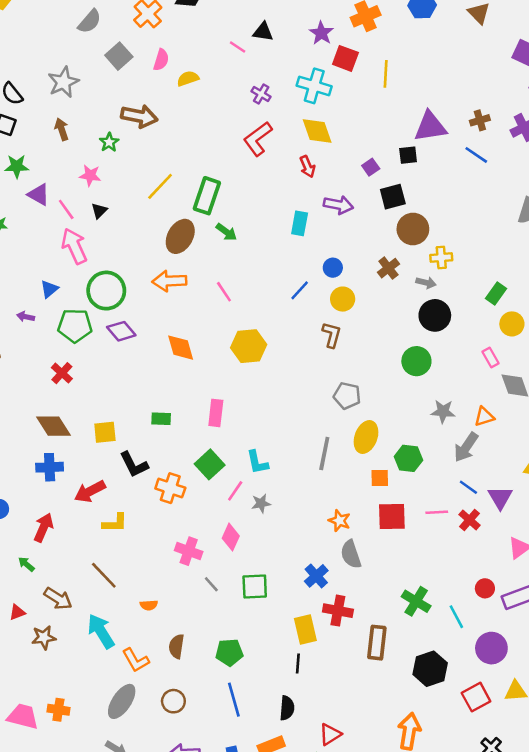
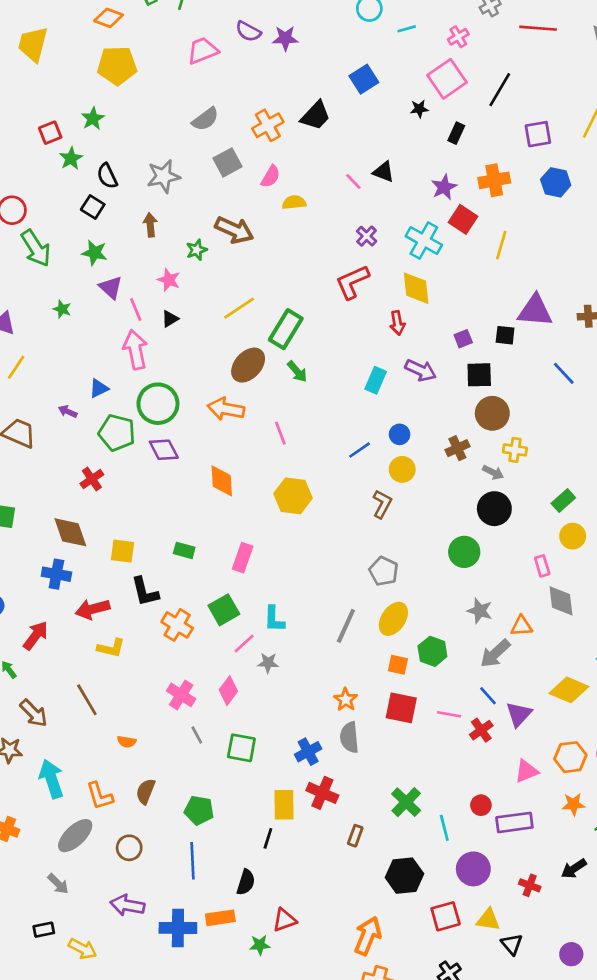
blue line: (476, 155) -> (564, 373), moved
cyan arrow: (101, 631) -> (51, 779), moved
brown rectangle: (377, 643) -> (355, 836), size x0.6

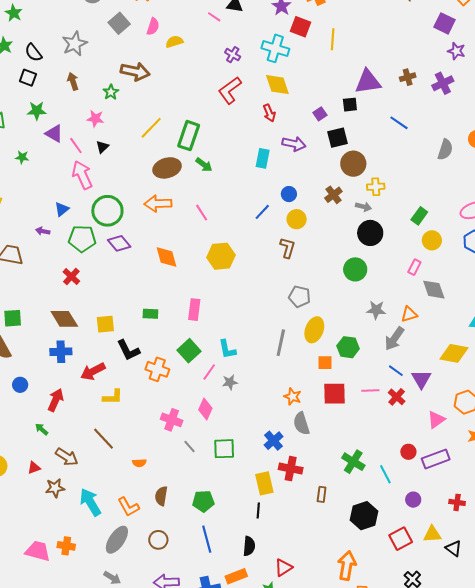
brown ellipse: (248, 365) -> (167, 168), turned 44
pink rectangle: (542, 566) -> (414, 267), turned 56
purple circle: (473, 869) -> (413, 500), size x0.6

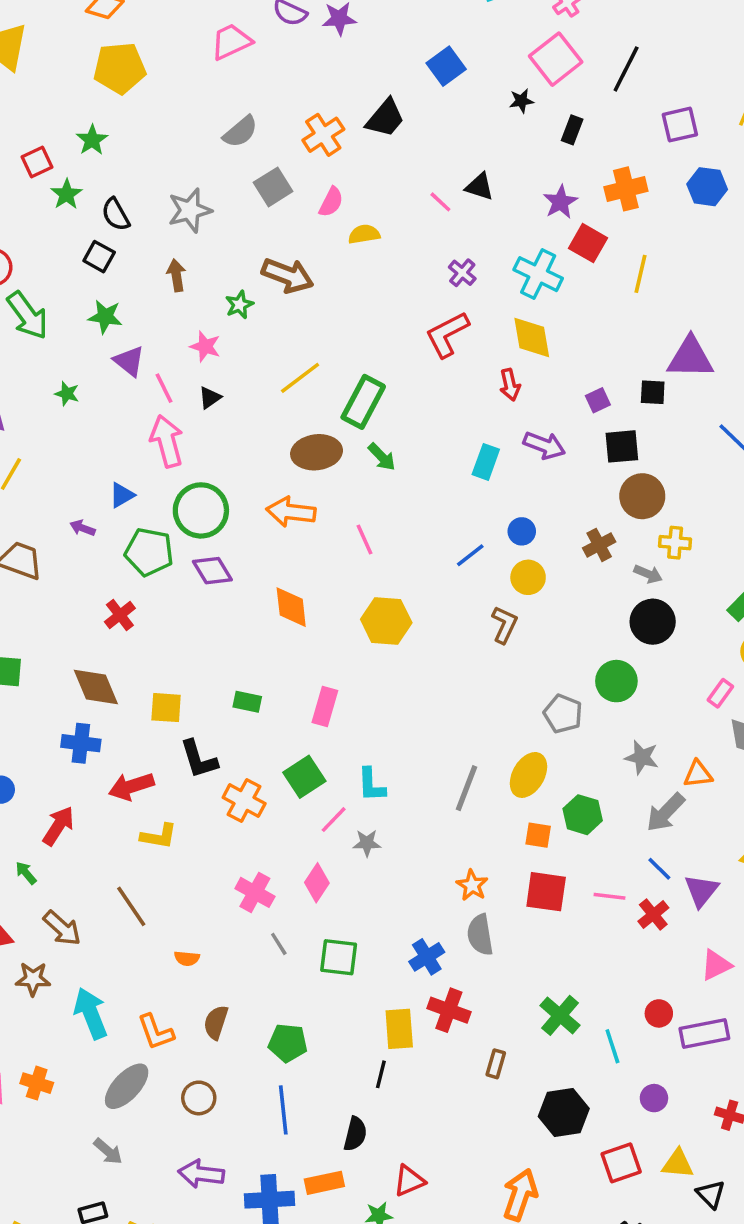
gray pentagon: (299, 297) -> (563, 714), moved

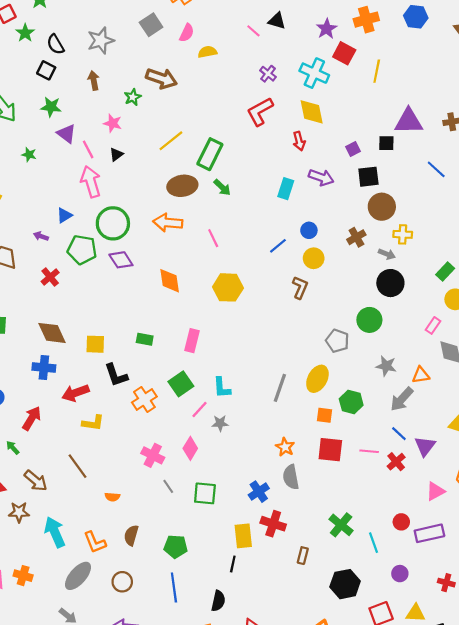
red cross: (120, 615) -> (50, 277), moved
orange cross: (244, 800) -> (144, 399), turned 30

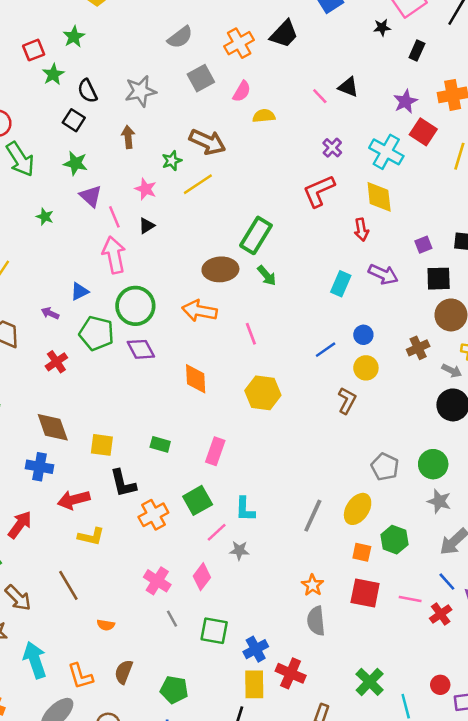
yellow line: (171, 141) -> (198, 184), moved
green circle: (369, 320) -> (433, 464), moved
blue cross: (259, 492) -> (256, 649), moved

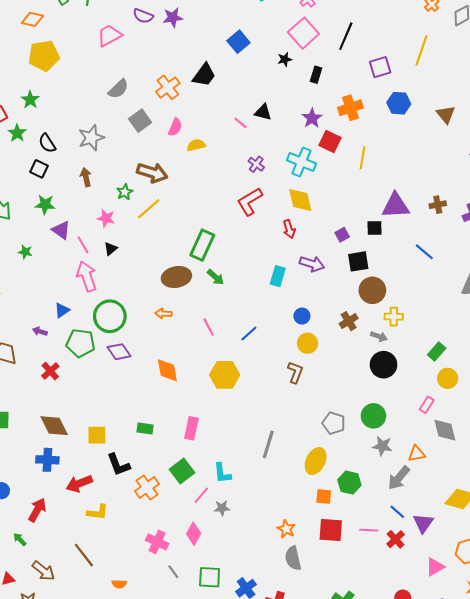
orange arrow: (200, 311) -> (164, 314), size x0.6
blue line: (326, 350) -> (249, 333), moved
gray line: (313, 516) -> (268, 444), moved

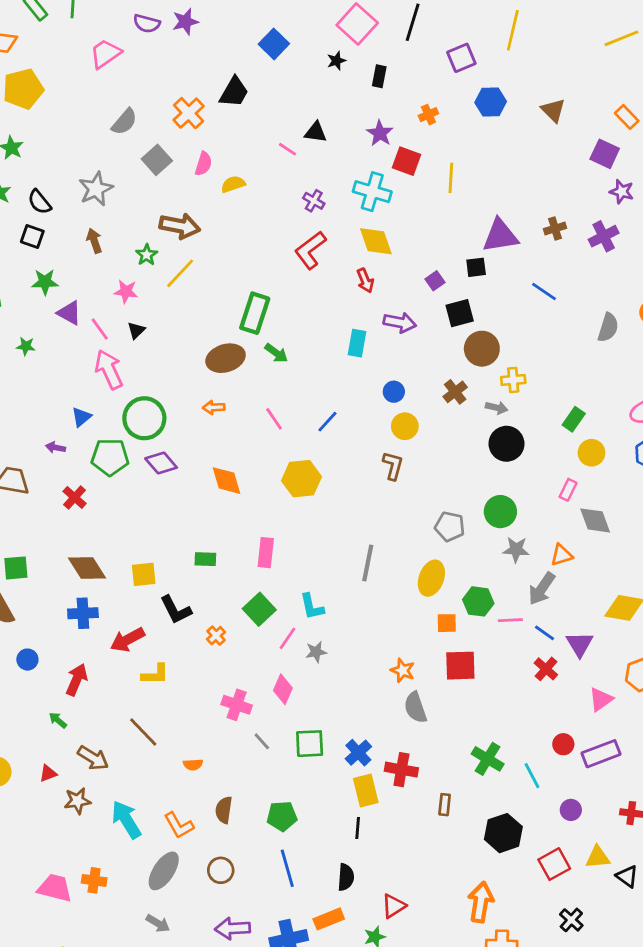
orange cross: (350, 108) -> (428, 115), size x0.6
orange cross: (147, 487) -> (216, 636), size x0.6
pink line: (369, 530) -> (510, 620), moved

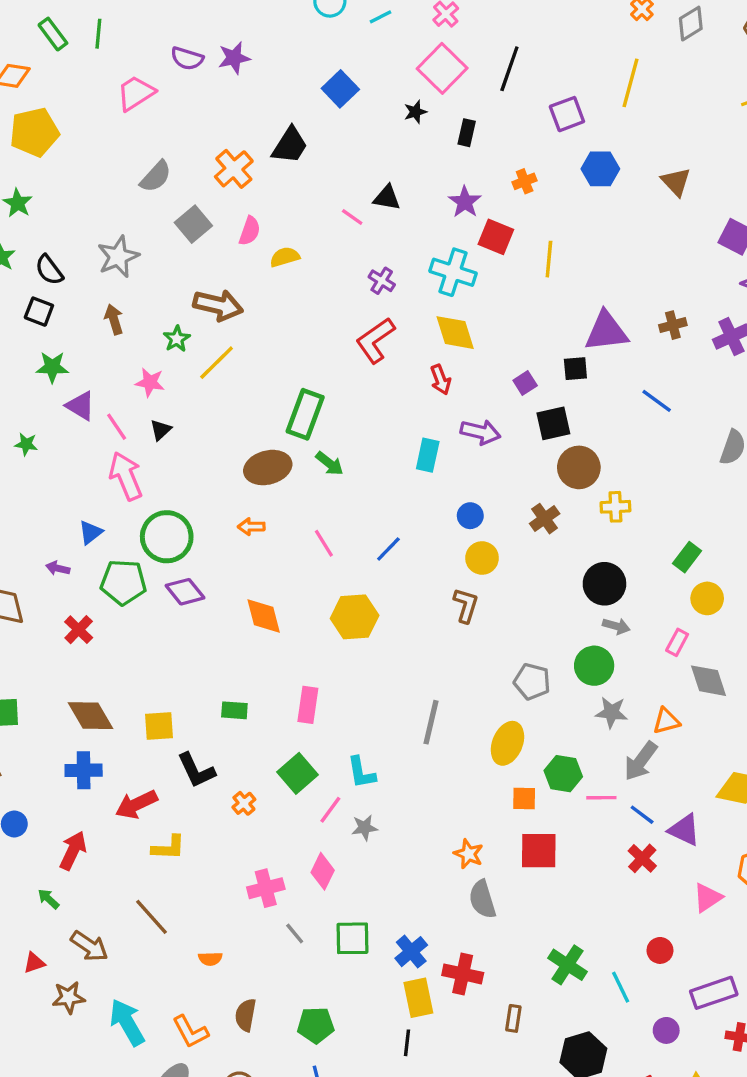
gray arrow: (497, 408) -> (616, 626), moved
purple triangle: (580, 644) -> (684, 830), turned -36
pink cross: (237, 705) -> (266, 888), turned -36
purple rectangle: (601, 754) -> (714, 993), moved

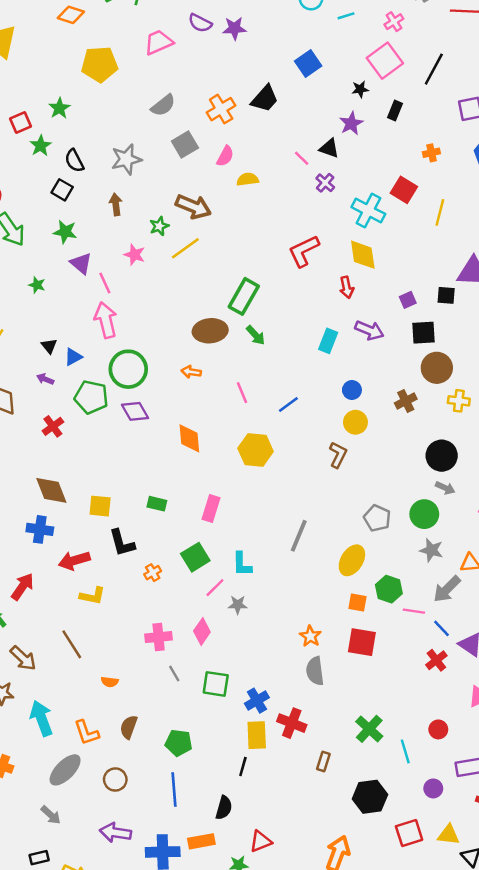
yellow pentagon: (34, 132) -> (100, 64), moved
purple star: (465, 202) -> (351, 123), moved
purple cross: (382, 281) -> (325, 183), moved
black triangle: (161, 430) -> (49, 346), moved, turned -35

